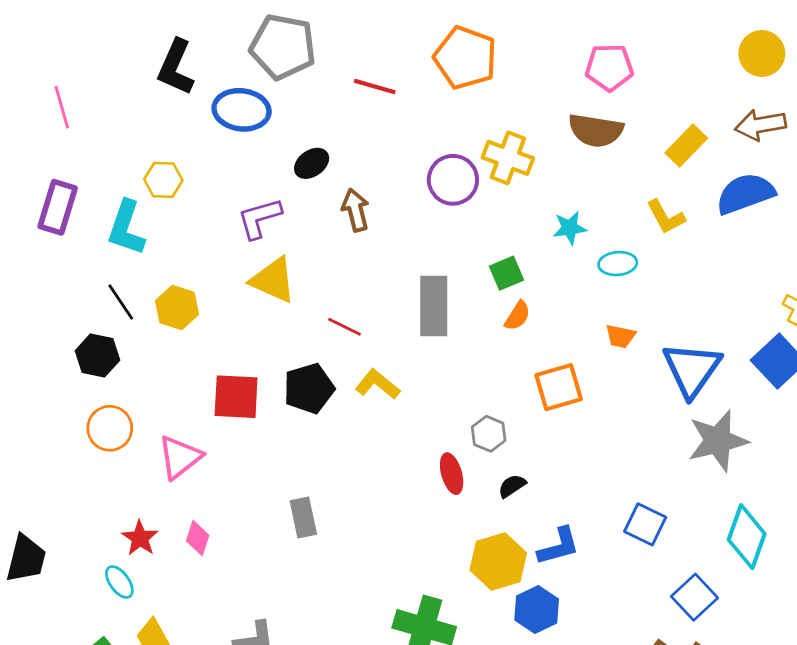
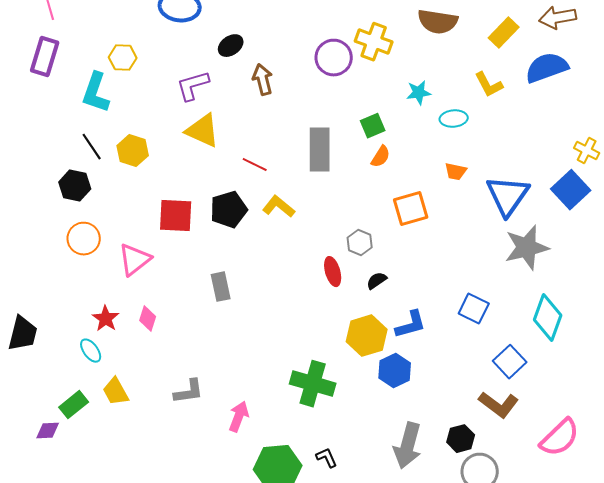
purple rectangle: (58, 207) -> (45, 57), moved
gray rectangle: (303, 518) -> (221, 287), moved

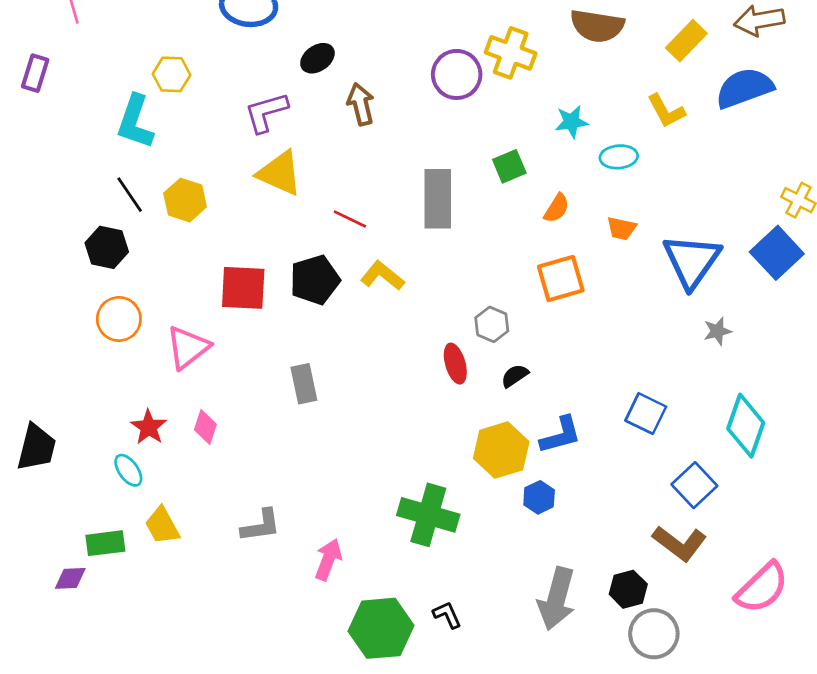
purple rectangle: (45, 57) -> (35, 73), moved, size x0.7
orange semicircle: (381, 157) -> (557, 208), moved
gray star: (527, 248) -> (717, 331), size x0.5
blue hexagon: (395, 371) -> (539, 497), size x0.7
green rectangle: (74, 405) -> (105, 543), turned 32

